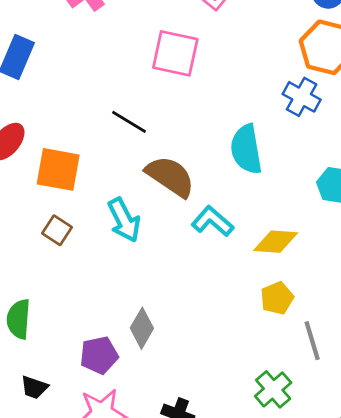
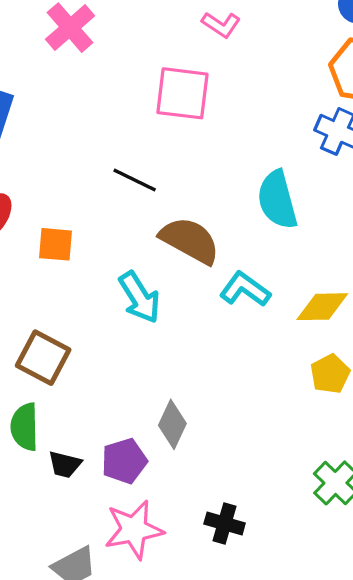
orange square: (58, 169) -> (56, 244), size x0.7
brown square: (57, 230) -> (43, 358), moved, size x1.5
black trapezoid: (34, 387) -> (65, 464), moved

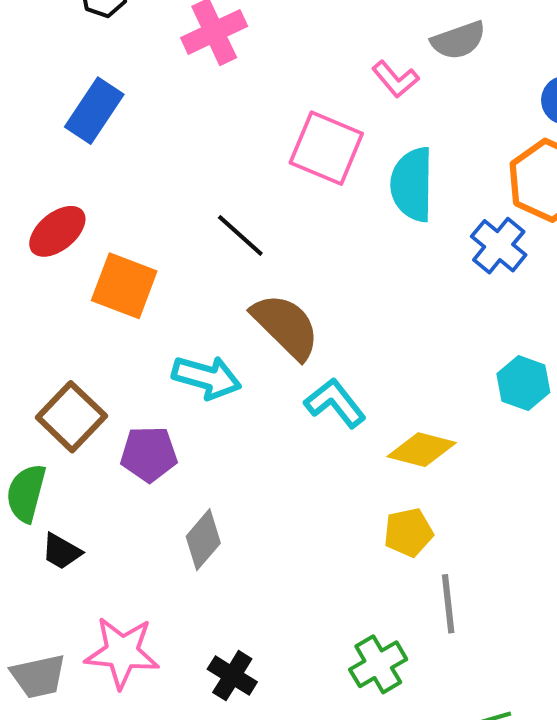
cyan semicircle: (277, 200) -> (412, 184), moved
orange square: (56, 244) -> (124, 286), size x1.4
cyan arrow: (140, 297) -> (207, 377), turned -58
purple pentagon: (124, 461) -> (149, 454), moved

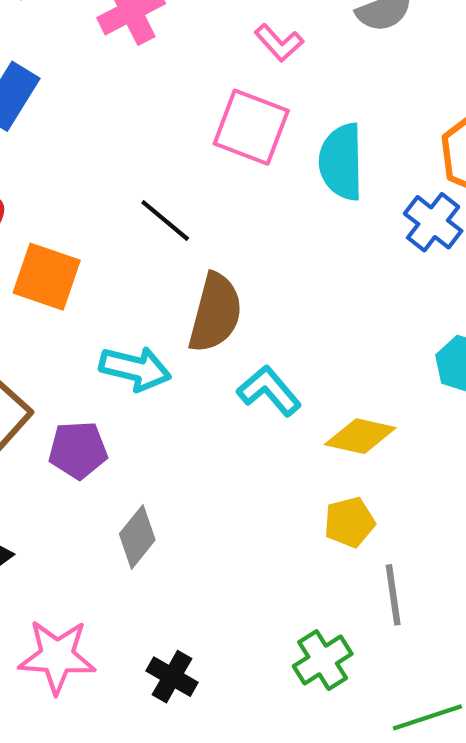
pink L-shape: (395, 79) -> (279, 43), moved
brown semicircle: (286, 326) -> (215, 313), turned 62

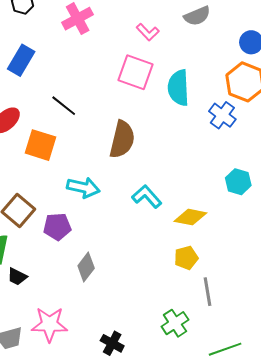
black line: (165, 221) -> (64, 106), moved
brown semicircle: (215, 313) -> (122, 139), moved
black cross: (172, 677) -> (112, 343), moved

